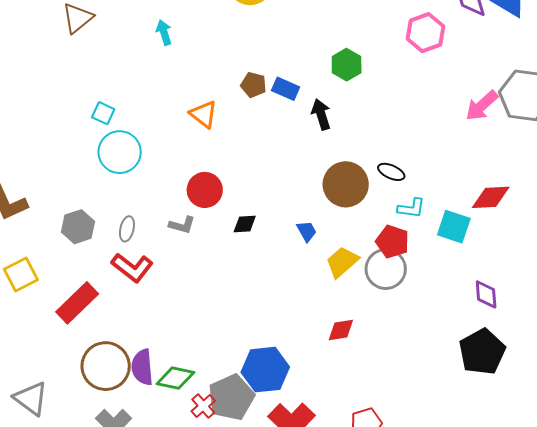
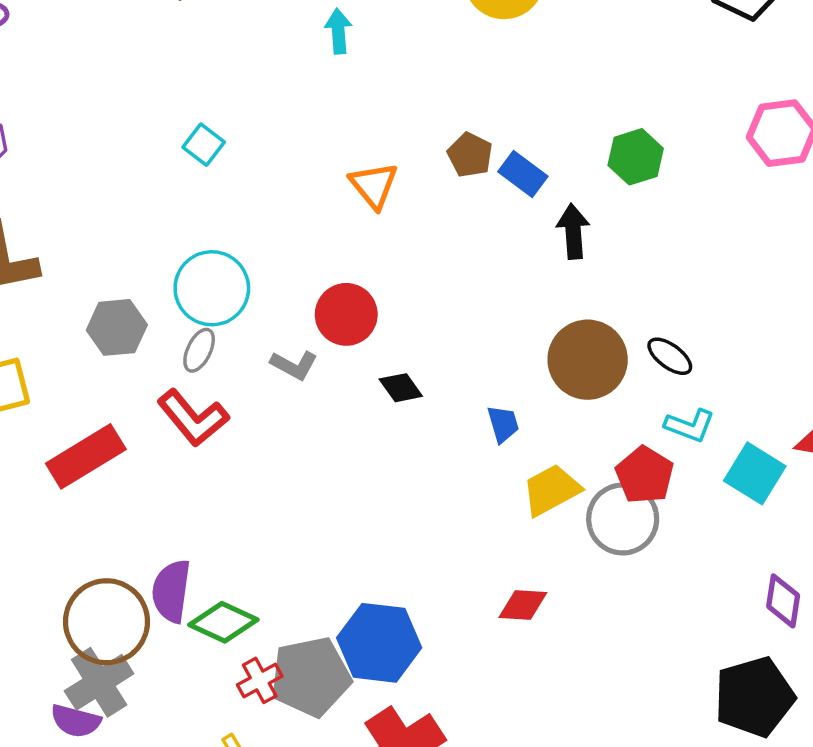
cyan circle: (120, 152) -> (212, 288), moved
black diamond: (245, 224) -> (401, 388), turned 45
brown circle: (106, 366) -> (106, 622), moved

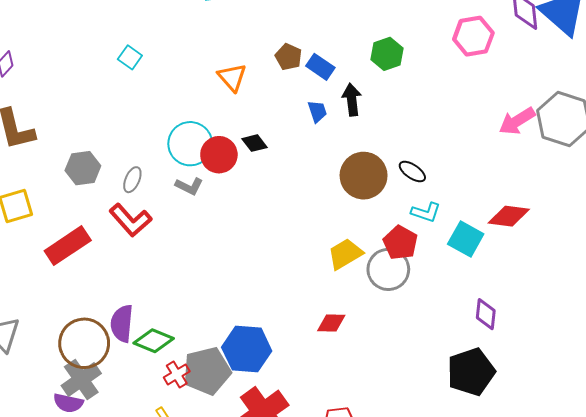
cyan circle: (212, 288) -> (190, 144), moved
black diamond: (401, 388) -> (254, 143), moved
blue trapezoid: (503, 424) -> (317, 111), moved

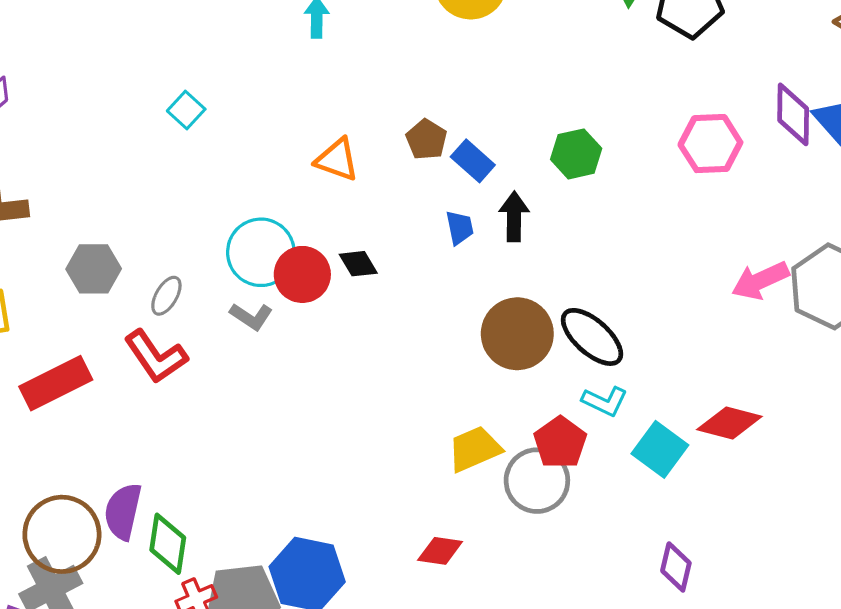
orange triangle: (232, 77) -> (337, 160), turned -36
black ellipse: (412, 172) -> (592, 337), size x1.6
green diamond: (154, 341) -> (168, 544), turned 69

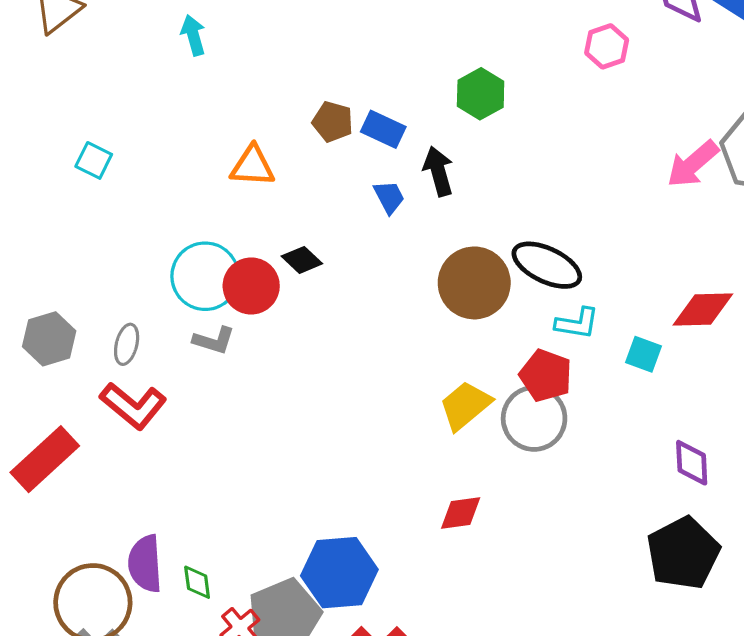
pink hexagon: (710, 144) -> (607, 46), size x0.7
cyan square: (660, 449) -> (643, 354), size x0.7
green diamond: (168, 544) -> (197, 582), size x0.6

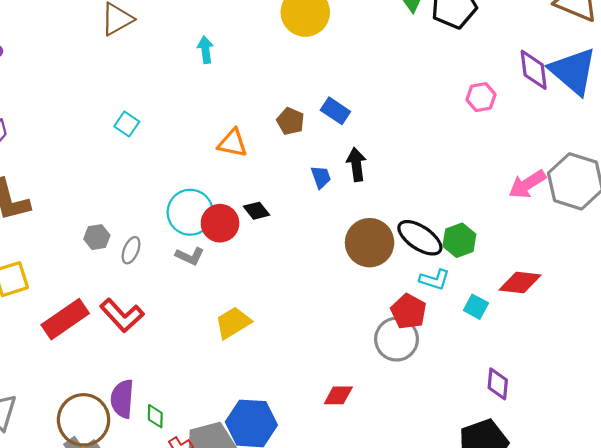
green hexagon: (481, 94) -> (459, 240), moved
blue rectangle: (383, 129) -> (335, 111), moved
gray hexagon: (49, 339) -> (97, 237), moved, size x0.7
yellow trapezoid: (465, 405) -> (233, 323), moved
red L-shape: (133, 406) -> (122, 315), moved

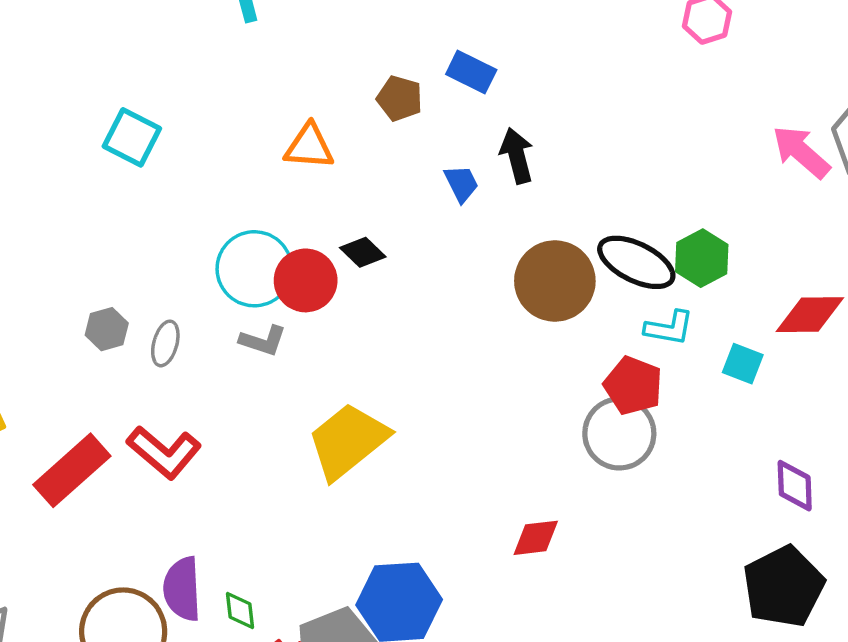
cyan square: (127, 124) -> (132, 137), size x1.4
pink arrow: (527, 184) -> (801, 152), turned 81
yellow trapezoid: (233, 323) -> (348, 441), size x1.4

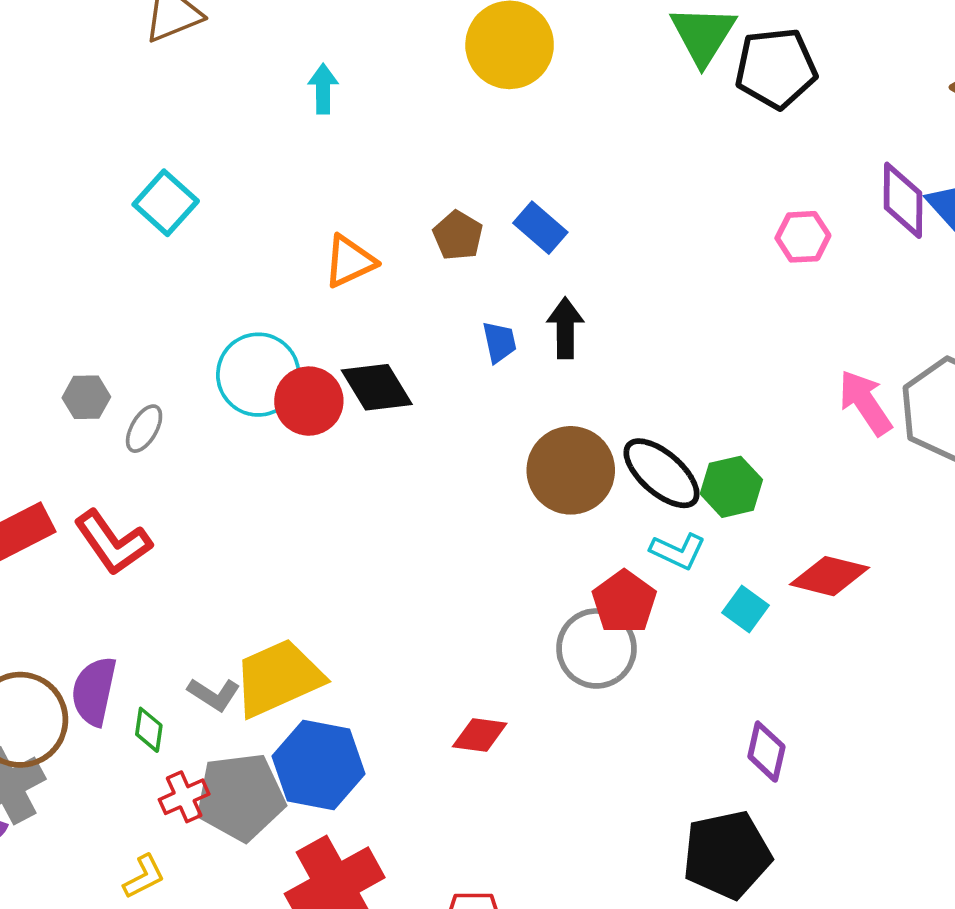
orange triangle: (309, 147) -> (350, 261), turned -44
black diamond: (363, 252) -> (377, 387), size x1.5
gray L-shape: (263, 341) -> (214, 694), moved
yellow trapezoid: (348, 441) -> (278, 678), moved

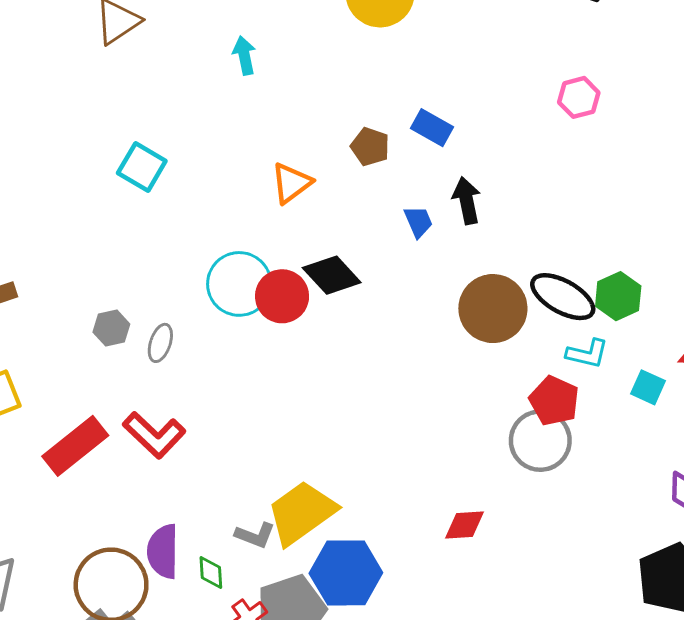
pink hexagon: (803, 237) -> (579, 97), moved

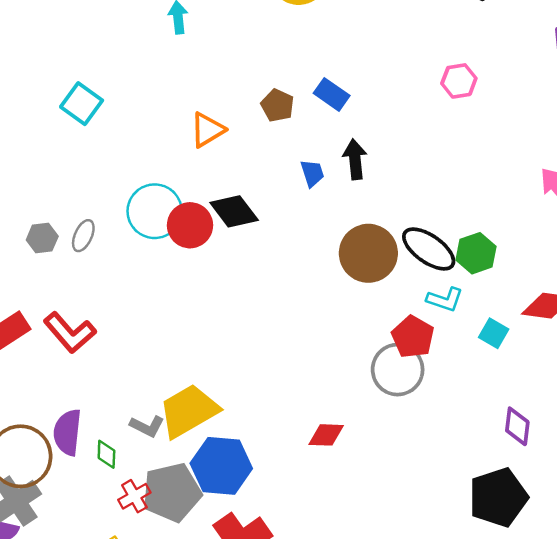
gray ellipse: (160, 343) -> (83, 236), moved

